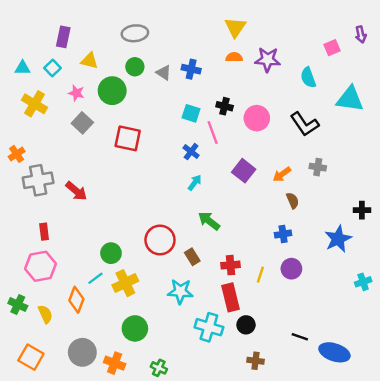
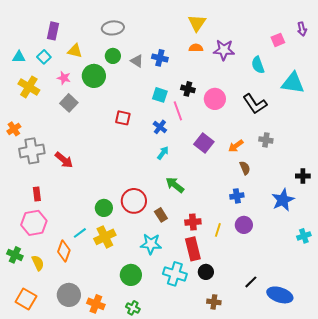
red square: (128, 138) -> (123, 118), moved, size x0.7
green circle: (111, 253) -> (104, 208), moved
green circle: (135, 328) -> (131, 275), moved
black line: (300, 337) -> (251, 282), turned -64

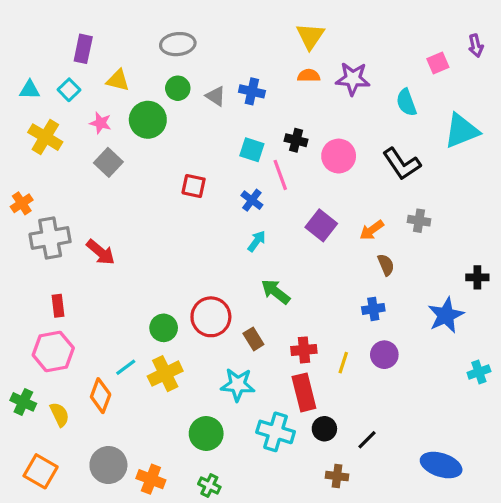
cyan triangle: (293, 83) -> (462, 131), turned -30
black line: (251, 282) -> (367, 440), moved

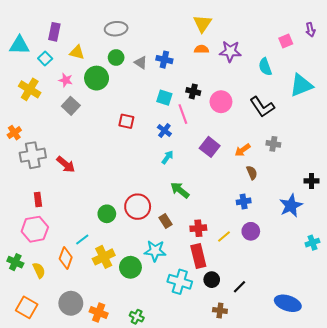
cyan triangle: (30, 90) -> (19, 45), moved, size x1.5
yellow line: (343, 363) -> (224, 236), turned 32
yellow cross: (165, 374) -> (104, 257), moved
green circle: (206, 433) -> (130, 267), moved

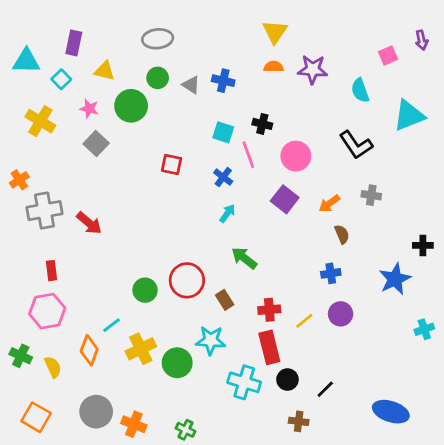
pink circle: (221, 102) -> (296, 156), moved

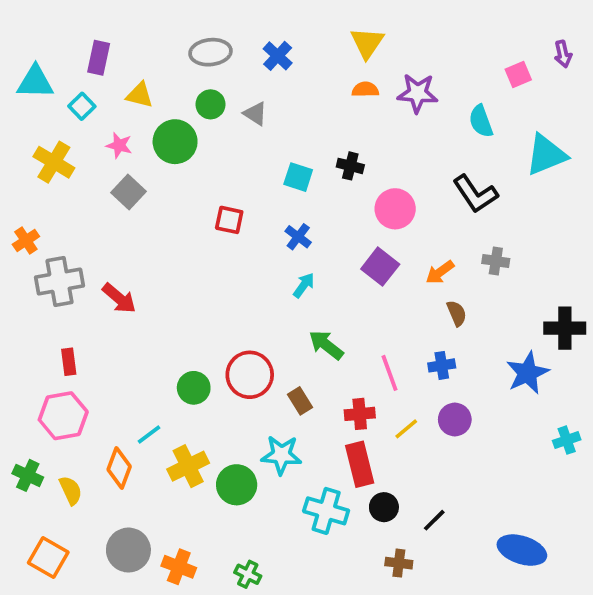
blue cross: (223, 81) -> (278, 56), moved, turned 30
pink line: (248, 155) -> (390, 373), moved
black cross: (423, 245) -> (565, 328), size x1.5

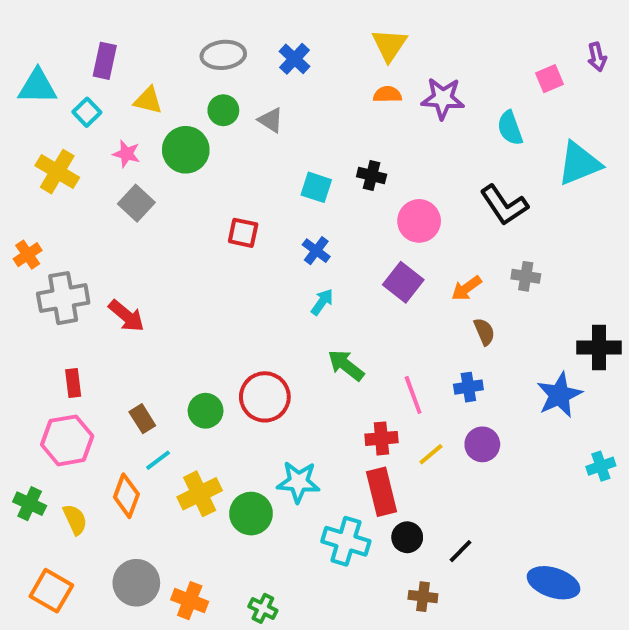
brown rectangle: (300, 401) -> (142, 419), moved

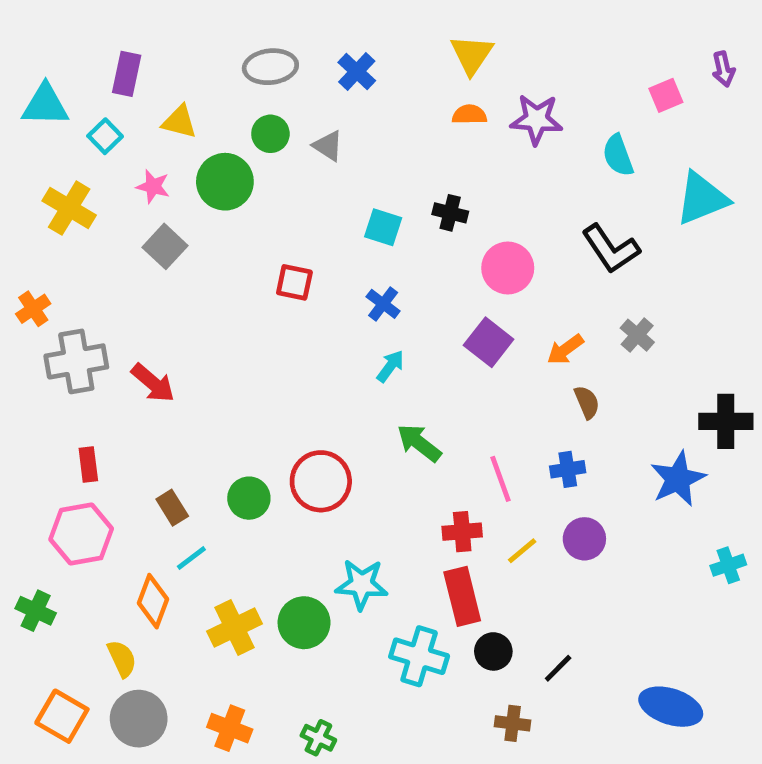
gray cross: (526, 276) -> (637, 335), turned 32
yellow cross: (200, 494) -> (235, 627), moved
yellow semicircle: (75, 519) -> (122, 659), moved
gray circle: (136, 583) -> (139, 719), moved

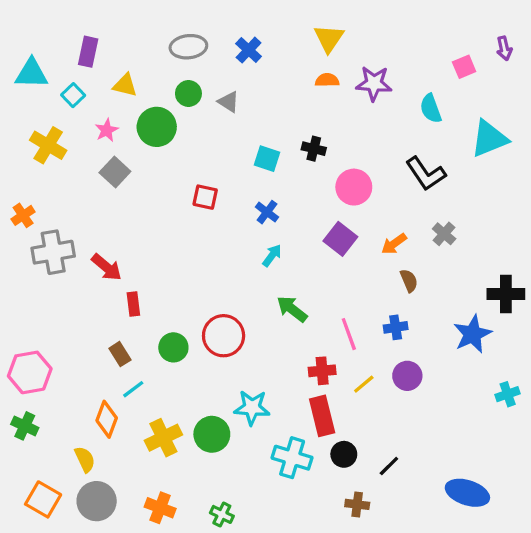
pink star: (153, 187) -> (107, 130), turned 30
red rectangle: (88, 465) -> (133, 304), moved
pink hexagon: (81, 534) -> (30, 372), moved

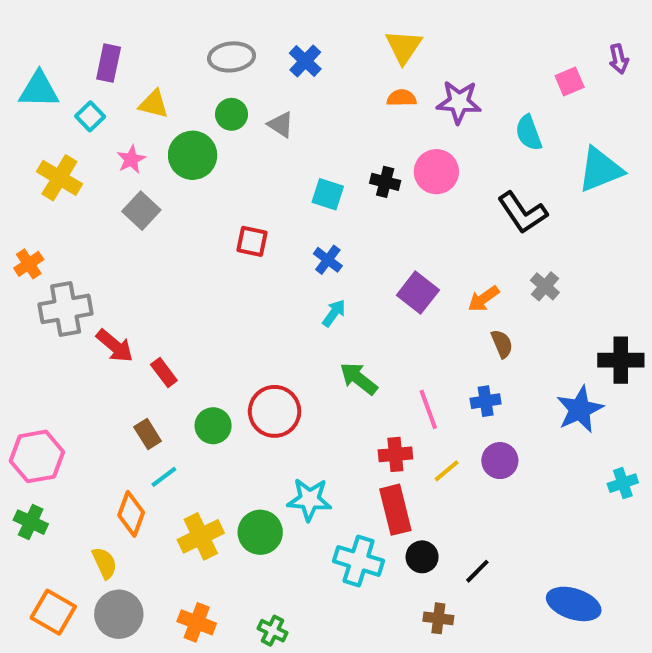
pink circle: (354, 187) -> (436, 172), moved
red arrow: (107, 267) -> (115, 346), moved
red rectangle: (133, 304) -> (164, 372), turned -30

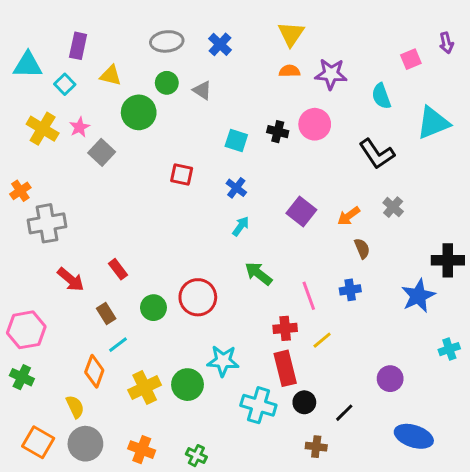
pink star: (131, 159) -> (80, 127), moved
red arrow: (115, 346) -> (71, 280), moved
purple circle: (500, 461) -> (390, 379), moved

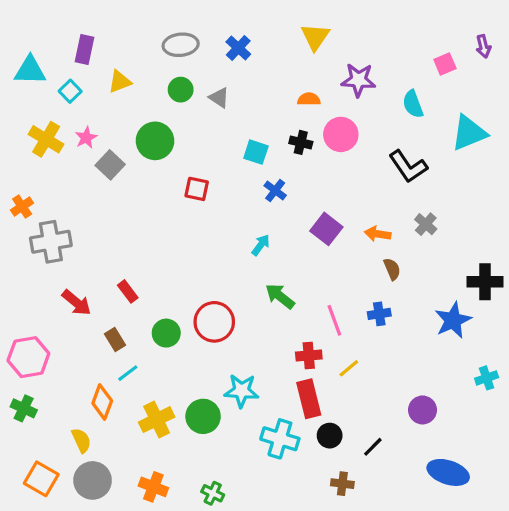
orange semicircle: (290, 71) -> (309, 99), moved
yellow triangle: (111, 75) -> (120, 82), turned -35
green circle: (139, 112) -> (155, 141), moved
blue cross: (236, 188) -> (275, 191), moved
orange arrow: (349, 216) -> (378, 234), turned 45

